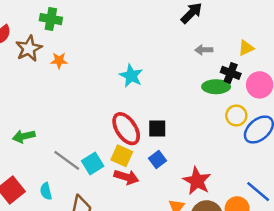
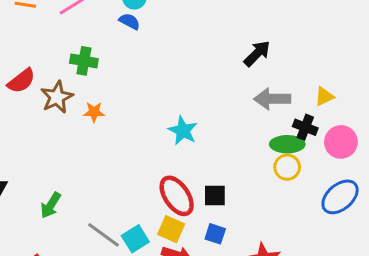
gray arrow: (204, 50) -> (272, 99), size x1.6
yellow circle: (236, 115) -> (287, 167), moved
green arrow: (24, 136) -> (51, 205), turned -45
blue square: (157, 159) -> (215, 234), turned -35

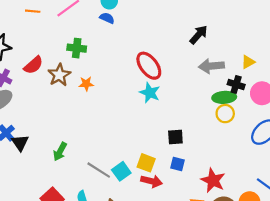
red ellipse: (177, 196) -> (149, 66), moved

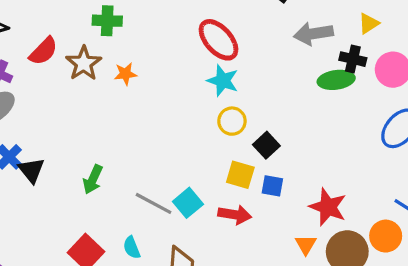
yellow circle: (225, 114) -> (232, 121), moved
black square: (175, 137) -> (266, 145), turned -35
yellow square: (146, 163) -> (240, 175), moved

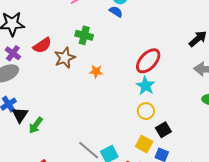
red ellipse: (218, 40) -> (148, 61), turned 72
orange star: (125, 74) -> (96, 71), moved
green arrow: (93, 179) -> (36, 125), moved

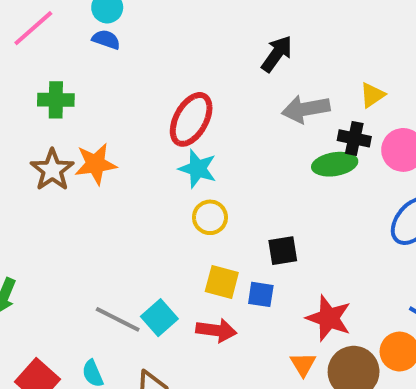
brown star: (65, 58) -> (52, 170), moved
orange star: (96, 71) -> (96, 164), size x1.5
black square: (163, 130) -> (283, 251), moved, turned 35

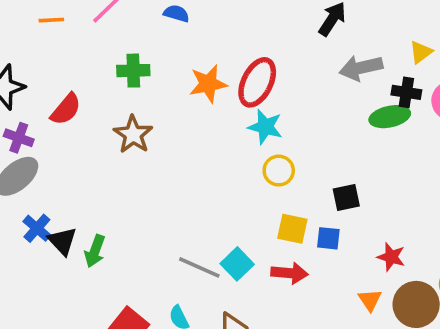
orange star: (96, 164) -> (208, 84), moved
red star: (329, 318) -> (391, 257), size x0.7

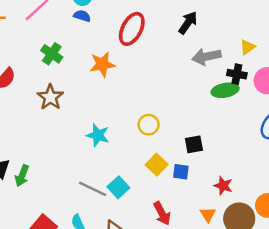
green cross: (133, 71) -> (52, 54), turned 35
red ellipse: (257, 82) -> (132, 29), moved
cyan star: (265, 127) -> (98, 135), moved
yellow square: (292, 229) -> (157, 165), turned 30
red arrow: (289, 273) -> (162, 213), moved, turned 55

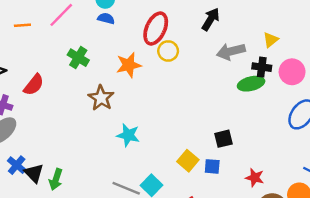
brown star: (50, 97) -> (101, 98), moved
yellow circle: (149, 125) -> (168, 51), moved

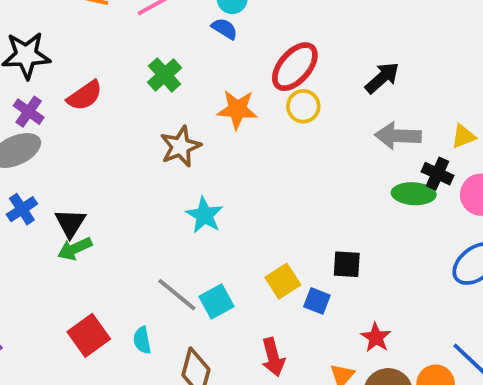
black triangle: (34, 173) -> (70, 223), moved
green arrow: (56, 179) -> (75, 249), turned 30

